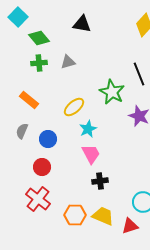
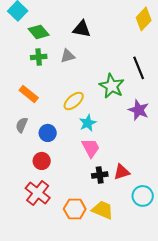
black triangle: (82, 24) -> (82, 29), moved
red triangle: (130, 226) -> (122, 172), moved

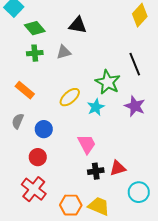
cyan star: (88, 123) -> (96, 107), moved

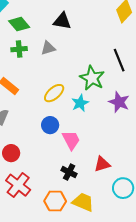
blue circle: (44, 129) -> (50, 125), moved
red circle: (38, 157) -> (11, 153), moved
black cross: (96, 171) -> (69, 172), moved, turned 35

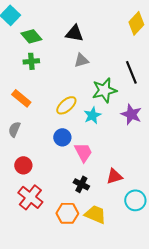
gray triangle: (48, 48) -> (81, 60), moved
green star: (92, 78) -> (104, 90), turned 30

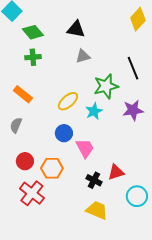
purple star: (131, 114) -> (133, 110), turned -30
black cross: (81, 184) -> (94, 180), moved
orange hexagon: (67, 213) -> (52, 168), moved

